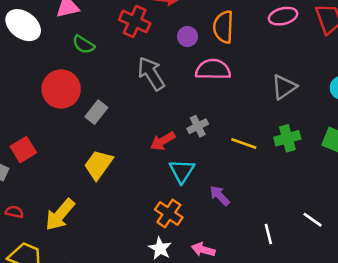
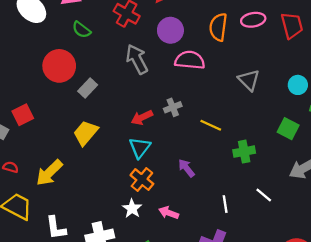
orange semicircle: (223, 27) -> (218, 27), moved
purple circle: (187, 36) -> (170, 30), size x1.5
gray triangle: (284, 87) -> (249, 80), turned -45
green cross: (287, 138) -> (244, 152), moved
cyan triangle: (182, 171) -> (140, 148), moved

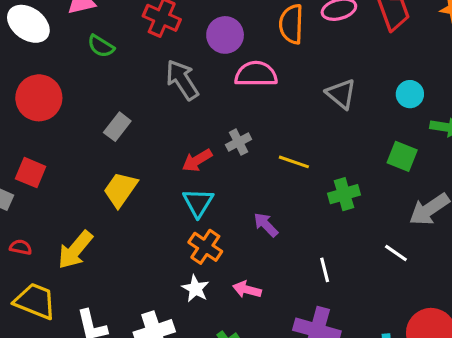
red circle: (59, 66) -> (39, 98), moved
red square: (23, 115) -> (31, 173), turned -35
white line: (264, 195) -> (396, 253), moved

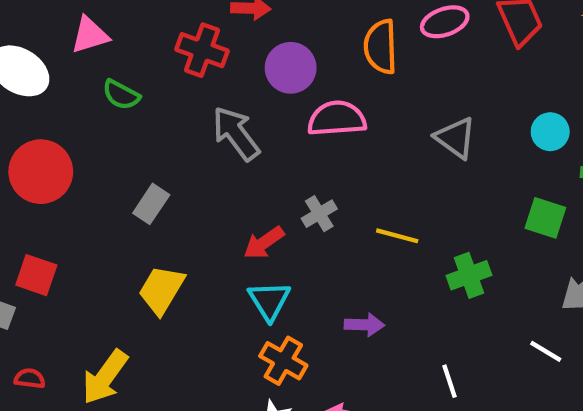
purple arrow: (266, 225) -> (364, 325), turned 140

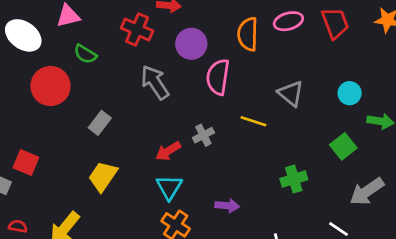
pink semicircle: (337, 119) -> (218, 77), turned -81
red circle: (41, 172) -> (51, 86), moved
green square: (545, 218) -> (343, 146), turned 30
yellow line: (397, 236) -> (253, 121), moved

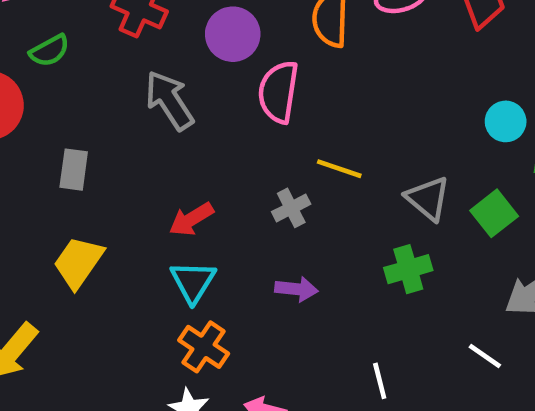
green semicircle: (85, 54) -> (49, 51), turned -60
gray triangle: (291, 93) -> (428, 198), moved
gray rectangle: (100, 123) -> (74, 170), turned -30
gray cross: (203, 135) -> (291, 208), moved
purple arrow: (227, 206) -> (296, 289), moved

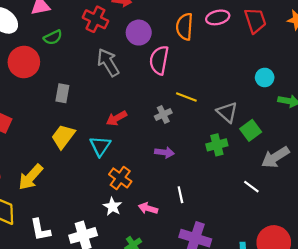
green square: (494, 213) -> (251, 130), moved
cyan triangle: (193, 282) -> (100, 146), moved
white line: (380, 381) -> (180, 195), moved

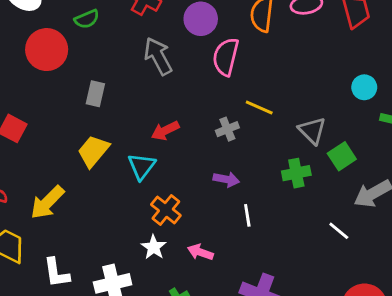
white line: (180, 195) -> (247, 215), moved

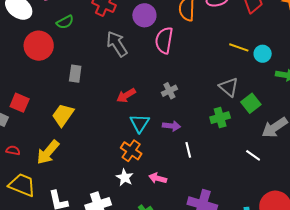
yellow line: (259, 107) -> (239, 47), moved
yellow trapezoid: (93, 151) -> (63, 115), moved
cyan triangle: (142, 166) -> (140, 123), moved

